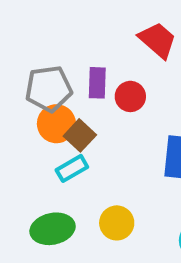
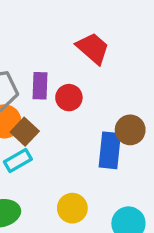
yellow circle: (117, 223) -> (72, 208), moved

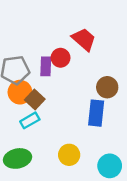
red circle: (69, 98) -> (61, 58), moved
brown circle: (130, 130) -> (107, 87), moved

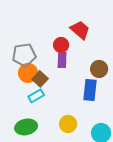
purple rectangle: (46, 66) -> (62, 60), moved

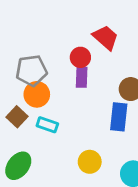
brown square: (40, 79) -> (17, 117), moved
cyan rectangle: (36, 96) -> (47, 125), turned 49
green ellipse: (26, 127) -> (18, 166), moved, turned -40

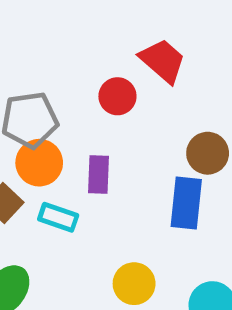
purple rectangle: (82, 77) -> (98, 175), moved

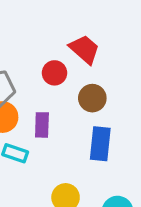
brown circle: (208, 153) -> (92, 98), moved

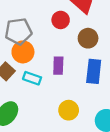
purple rectangle: (42, 125) -> (58, 66), moved

